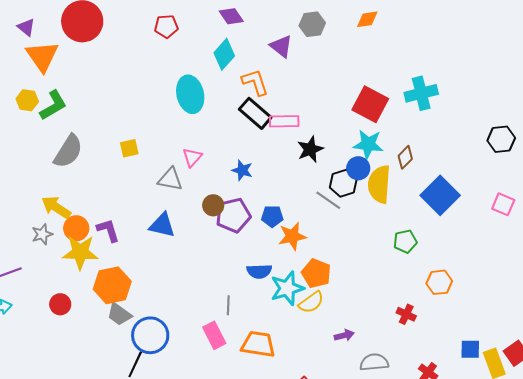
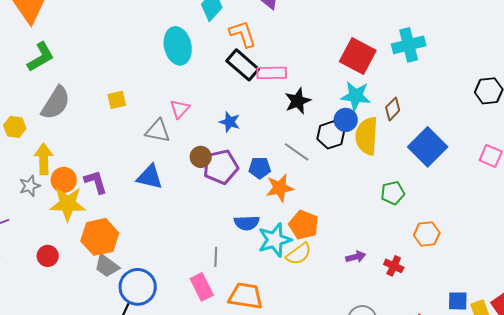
yellow hexagon: (27, 100) -> (15, 127), moved
gray line: (328, 200) -> (297, 152), moved
yellow arrow: (56, 207) -> (44, 159), turned 56
purple arrow: (344, 335) -> (356, 257), moved

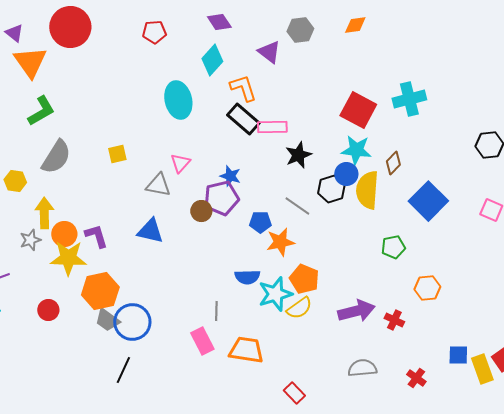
purple pentagon: (221, 167) -> (221, 198), moved
purple arrow: (356, 257) -> (356, 311), size x1.8
blue circle: (138, 287) -> (132, 322), moved

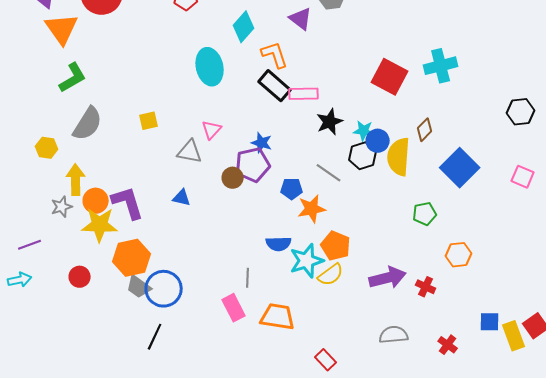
cyan star: (356, 150) -> (364, 131), moved, size x0.7
blue triangle: (150, 231) -> (182, 198), size x0.7
purple L-shape: (96, 236) -> (128, 203), size x1.4

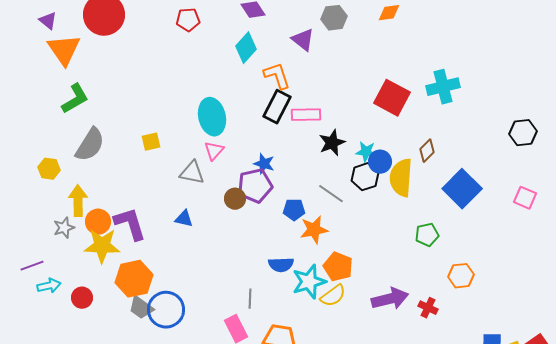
cyan ellipse: (210, 67) -> (212, 117), moved
black rectangle: (275, 86) -> (277, 107), turned 76
cyan arrow: (20, 280) -> (49, 286), moved

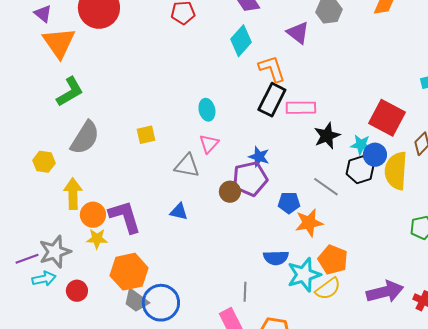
red square: (392, 98) -> (387, 118), moved
cyan ellipse: (212, 117) -> (207, 110), size x0.6
gray star: (64, 228) -> (55, 252), moved, size x1.5
yellow star: (102, 246) -> (97, 239), size x0.6

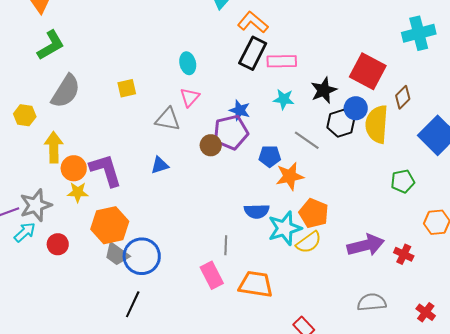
orange L-shape: (272, 69) -> (253, 22), turned -32
black star: (327, 136) -> (324, 90), moved
cyan star: (361, 145) -> (284, 99), moved
blue triangle: (179, 212) -> (160, 165), turned -30
cyan arrow: (44, 279) -> (25, 232), turned -30

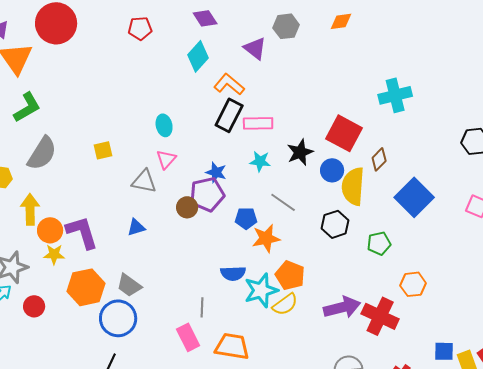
black hexagon: (341, 123) -> (335, 224), moved
gray trapezoid: (117, 254) -> (129, 285), moved
red cross: (404, 254) -> (380, 316), size x1.8

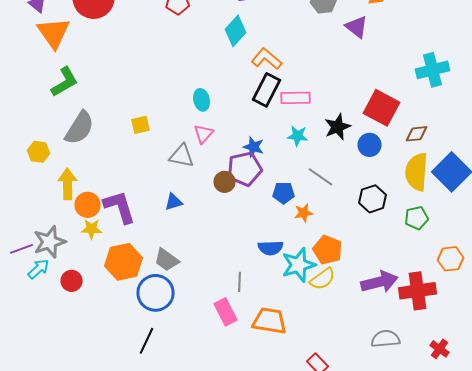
purple triangle: (255, 48) -> (357, 27), moved
brown diamond: (379, 159) -> (417, 134), turned 40
yellow semicircle: (353, 186) -> (417, 172), moved
orange star: (266, 238) -> (304, 213), size x0.7
red cross: (380, 316) -> (418, 291), turned -33

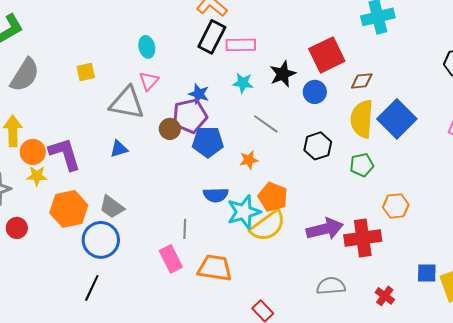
red square: (382, 108) -> (327, 55), turned 36
gray triangle: (182, 156) -> (127, 103), size x1.4
blue pentagon: (284, 193) -> (208, 142), moved, size x1.4
yellow semicircle: (323, 279) -> (268, 226), size x1.4

